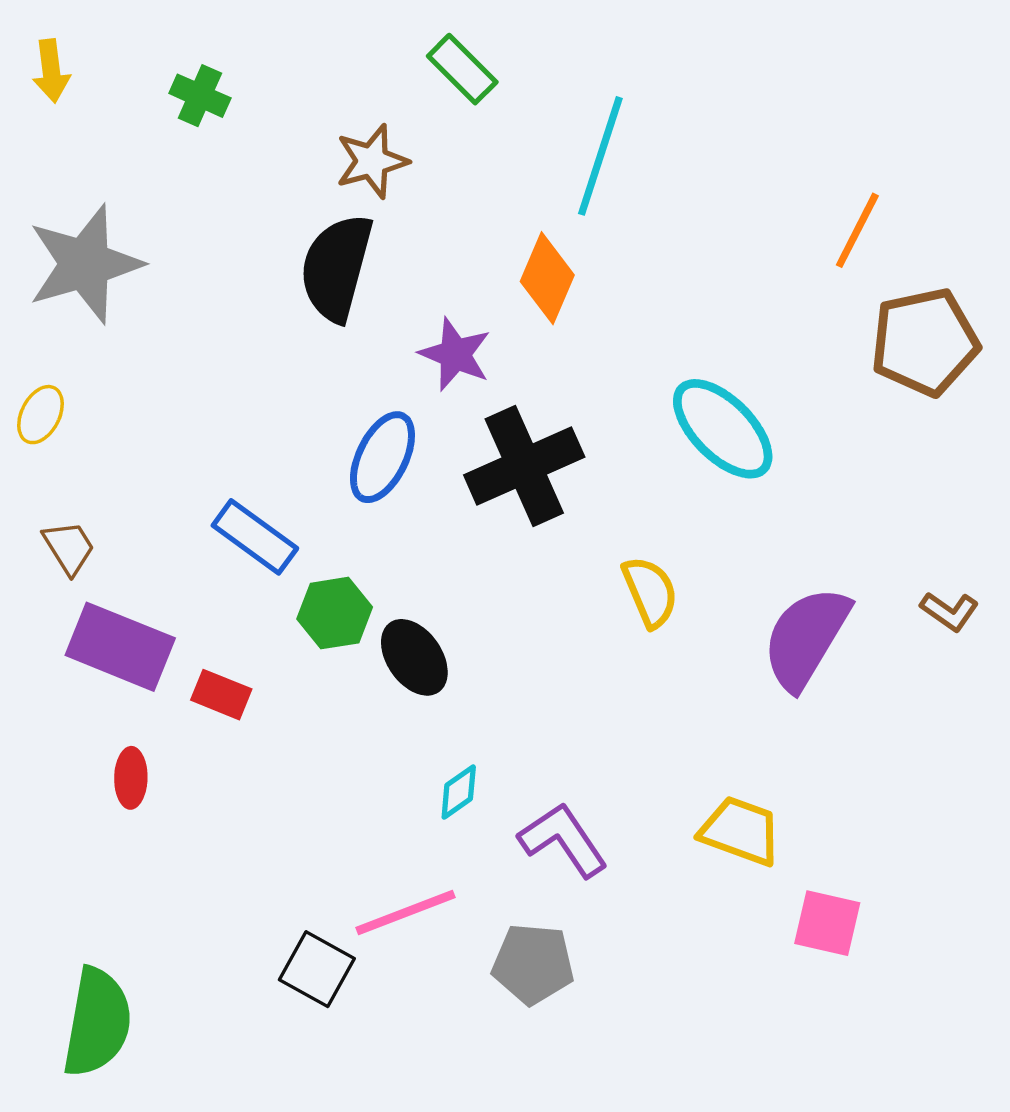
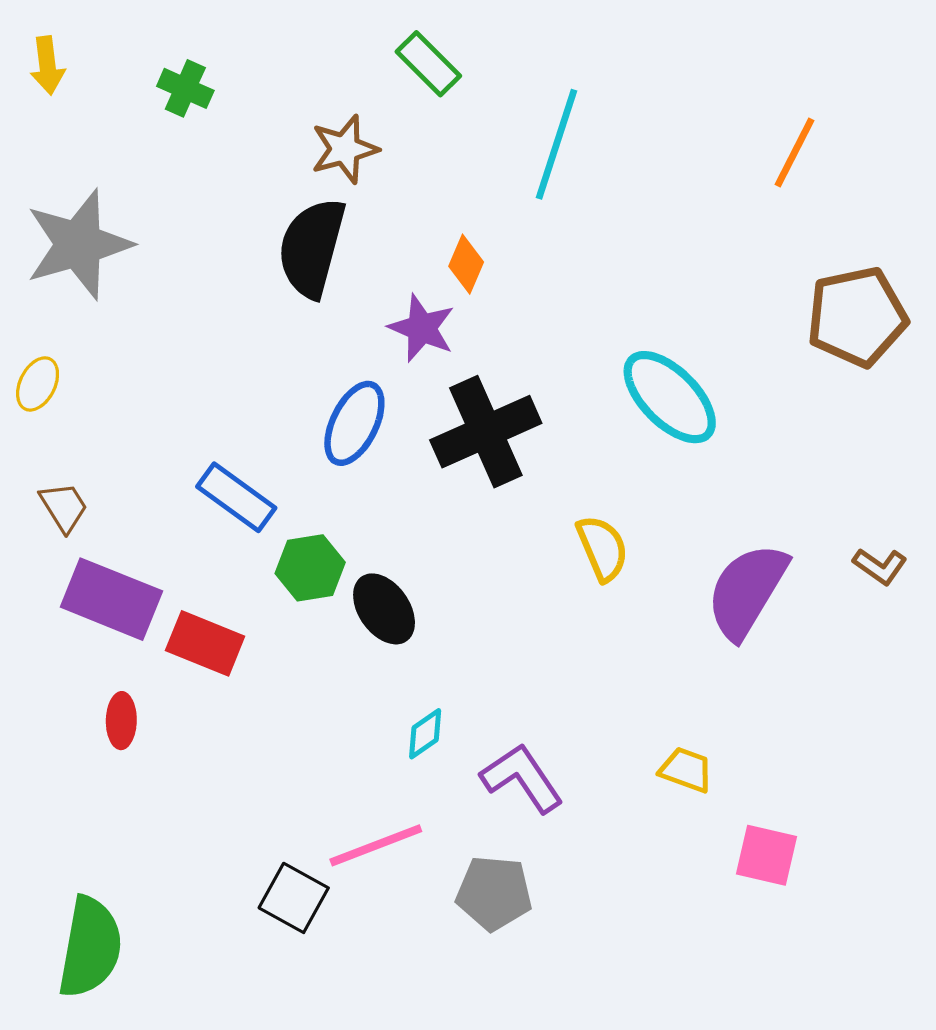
orange line: (857, 230) -> (795, 152), moved
orange diamond: (547, 278) -> (466, 264), moved, size x0.7
red rectangle: (221, 695) -> (205, 643), size x1.4
yellow trapezoid: (740, 831) -> (686, 770), size x0.7

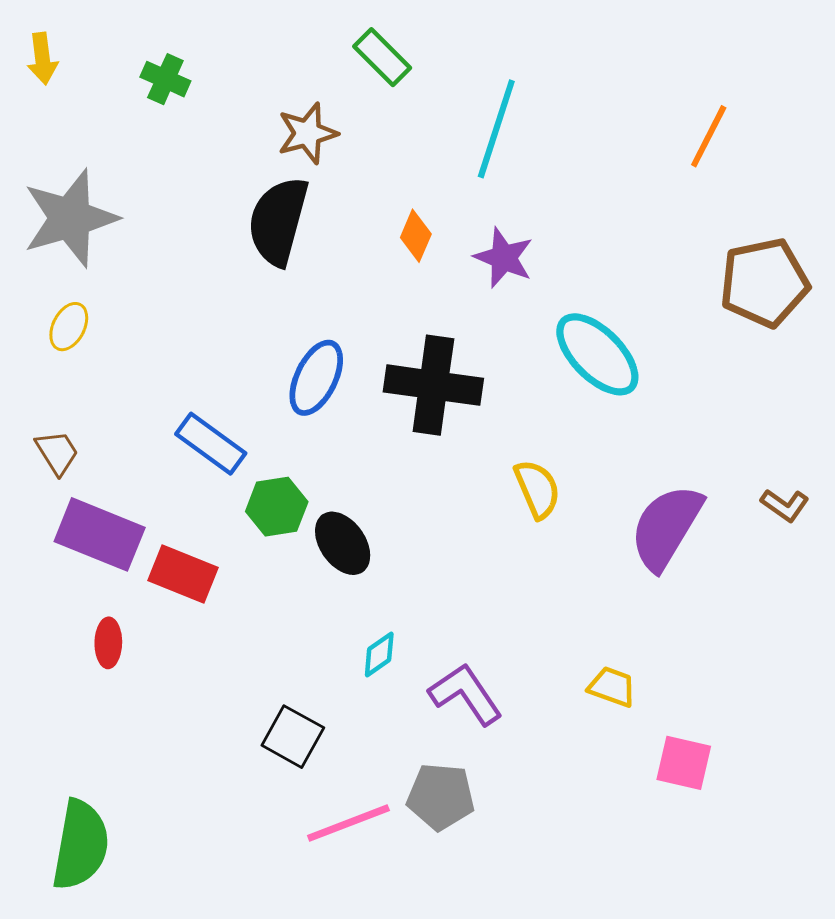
purple star: (422, 328) -> (504, 258), moved
yellow ellipse: (38, 384) -> (69, 327), moved
black cross: (486, 432) -> (433, 385), turned 32
pink line: (376, 845) -> (348, 823), moved
black square: (294, 898) -> (293, 737), moved

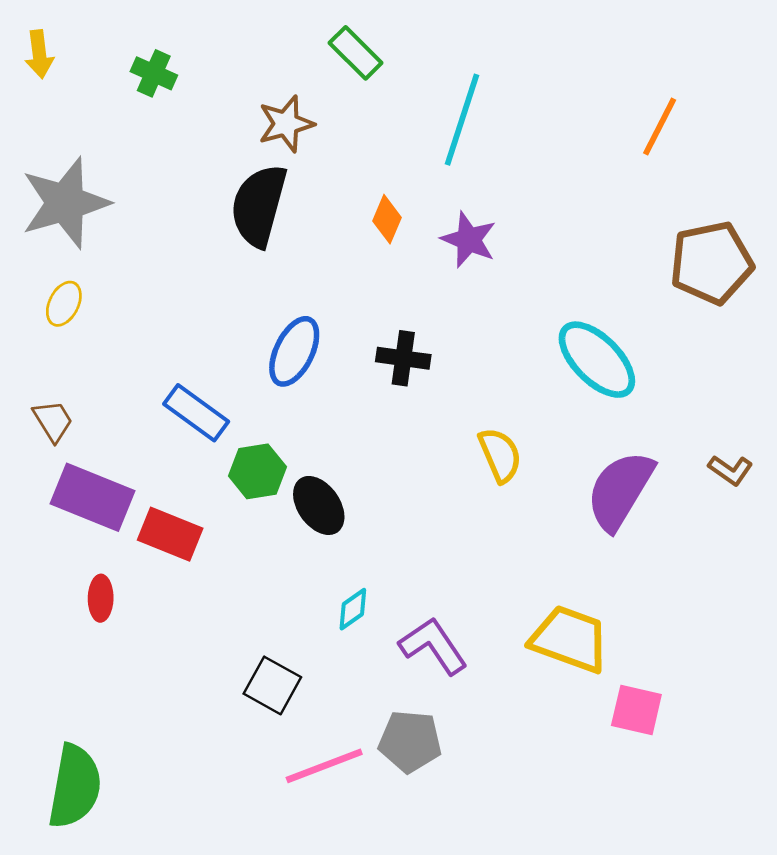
cyan ellipse: (597, 354) -> (597, 360), moved
black cross: (433, 385) -> (403, 358), size x0.6
yellow trapezoid: (612, 687) -> (570, 639), size x1.8

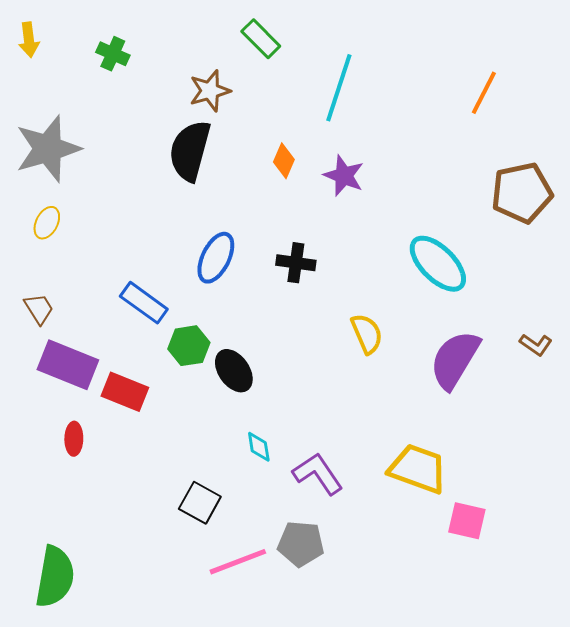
cyan diamond: (353, 609) -> (259, 447), turned -64

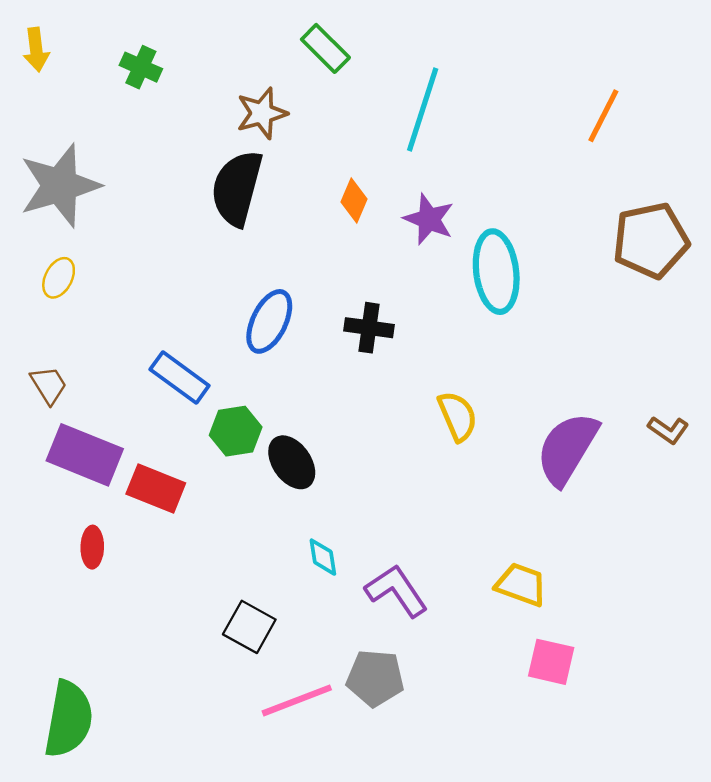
cyan ellipse: (438, 264) -> (496, 272), moved, turned 38
yellow trapezoid: (418, 469) -> (521, 584), size x0.7
pink square: (467, 521) -> (551, 662), moved

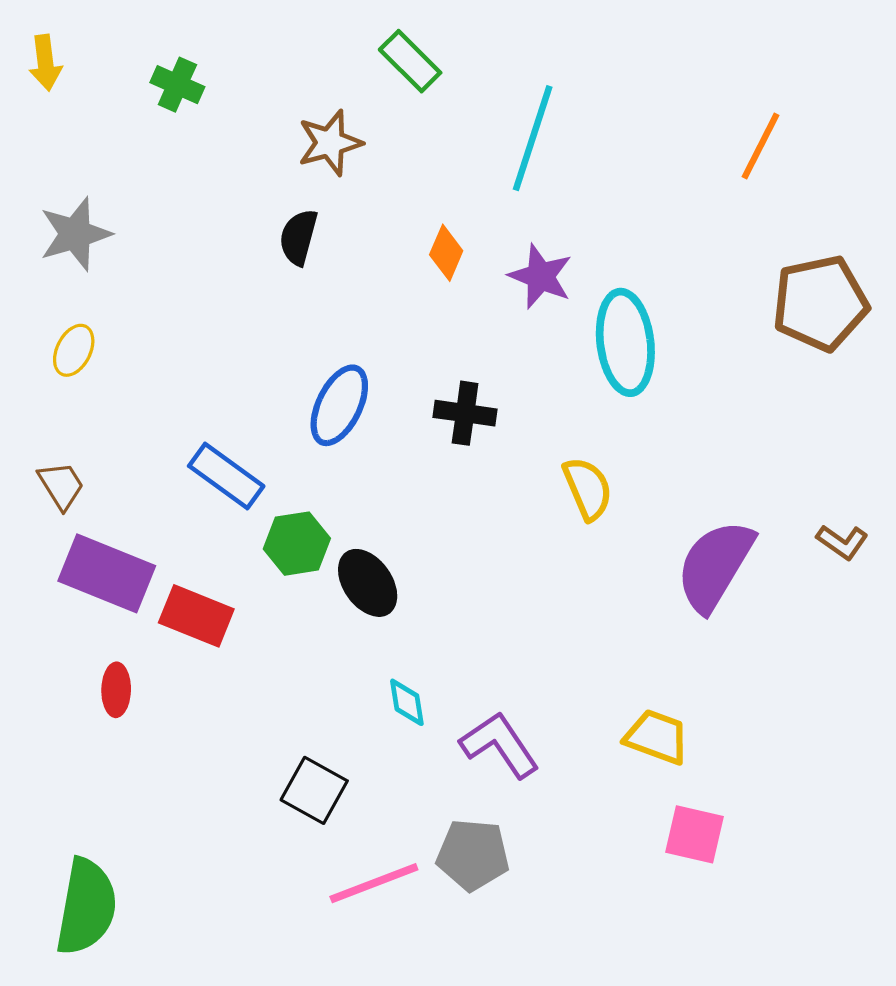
gray star: (60, 186) -> (75, 234), size x0.7
black semicircle: (237, 188) -> (298, 237), size x0.6
yellow semicircle: (458, 416) -> (588, 489), moved

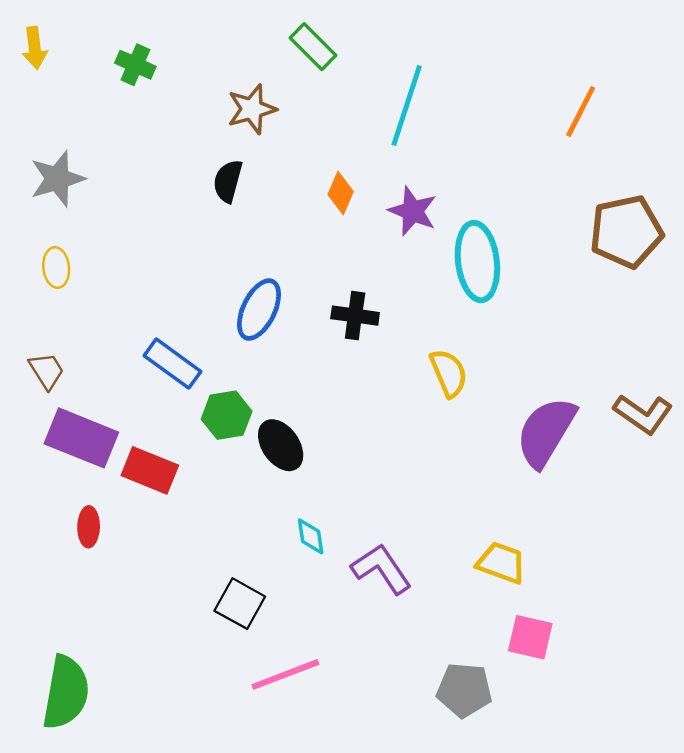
yellow ellipse: (74, 350) -> (56, 268), turned -33
brown L-shape: (842, 542) -> (643, 414), size x1.5
gray pentagon: (473, 855) -> (464, 690), moved

